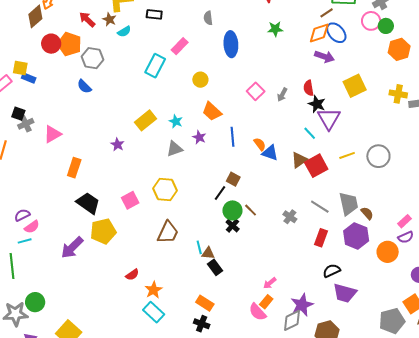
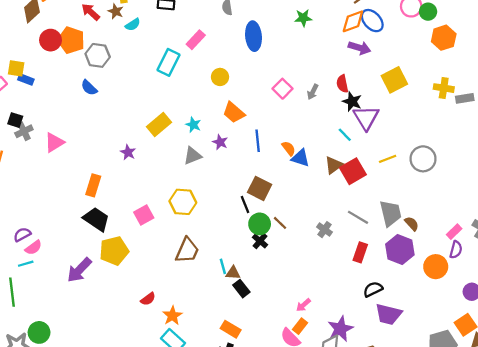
orange rectangle: (74, 168) -> (93, 185), moved
brown square: (233, 179) -> (260, 188), size x1.5
black line: (220, 193) -> (245, 205), turned -56
purple semicircle: (406, 237) -> (456, 250), turned -49

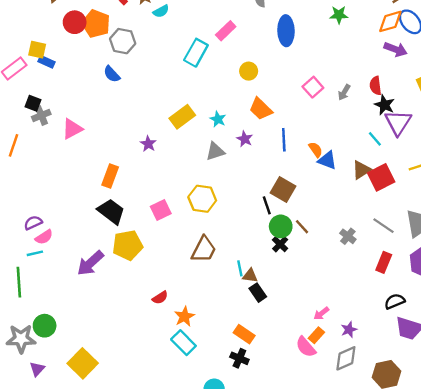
purple star: (340, 329) -> (349, 330), moved, size x0.6

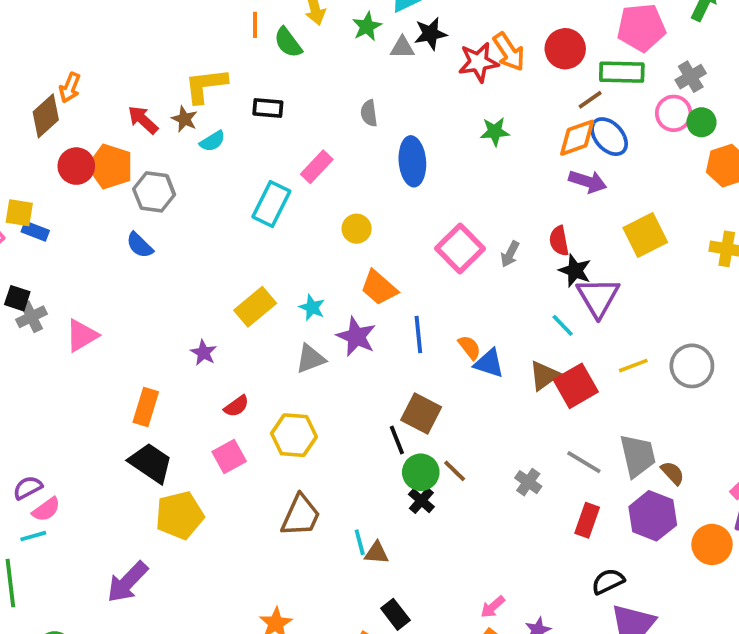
pink square: (313, 87) -> (460, 249), size x1.4
purple star: (245, 139) -> (356, 337), size x1.5
purple arrow: (90, 263) -> (127, 582), moved
black rectangle: (258, 293) -> (395, 614), moved
red semicircle: (160, 298) -> (236, 406), moved

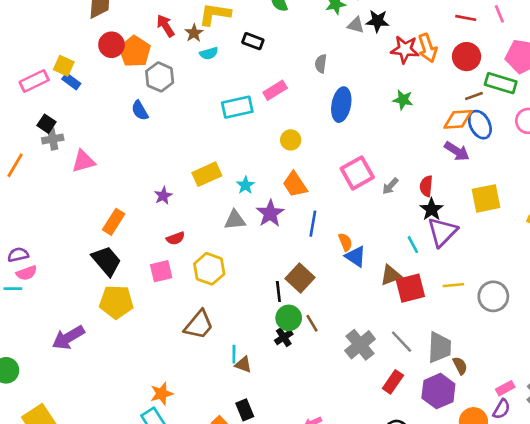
cyan rectangle: (271, 204) -> (237, 107), turned 36
gray cross: (528, 482) -> (360, 345), size x1.6

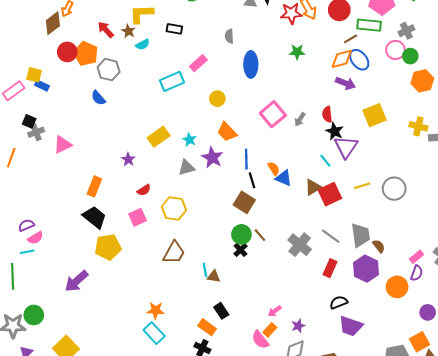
black line: (278, 291) -> (252, 180), moved
orange star: (162, 394) -> (156, 310), turned 30

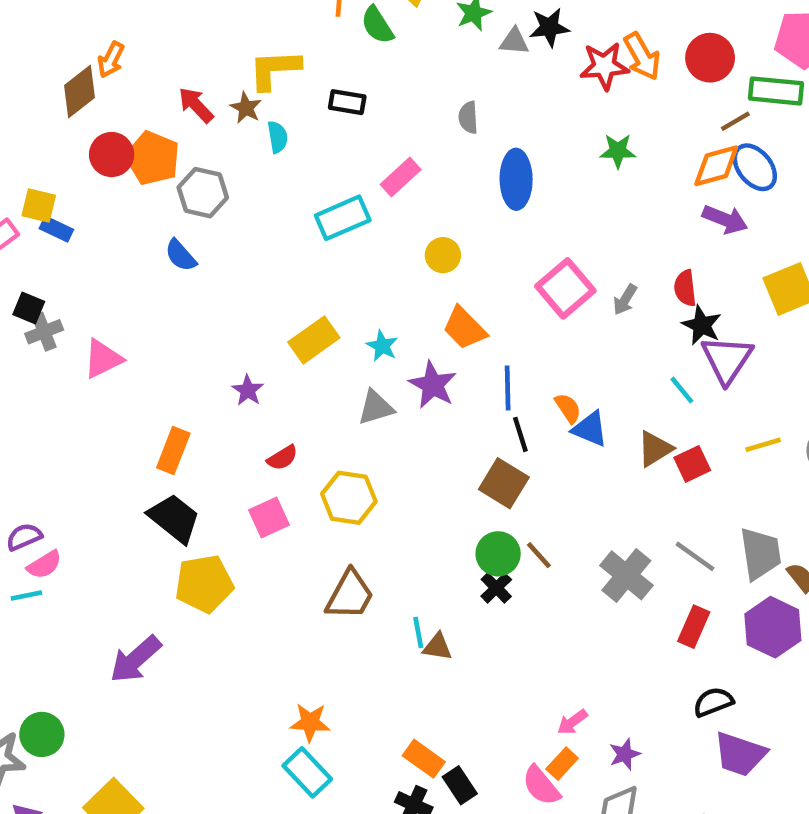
cyan semicircle: (143, 44) -> (278, 137), turned -72
red square: (330, 194) -> (692, 464), size x0.7
black rectangle: (221, 311) -> (460, 785), moved

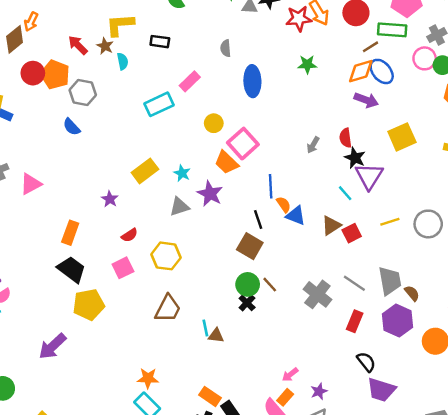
pink square: (565, 288) -> (243, 144), moved
blue line: (508, 388) -> (271, 186), moved
black semicircle: (713, 702) -> (366, 362), turned 75

